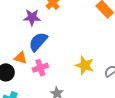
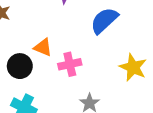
blue semicircle: (38, 42) -> (104, 20), moved

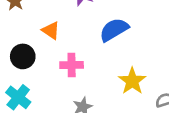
orange triangle: (43, 47) -> (51, 31), moved

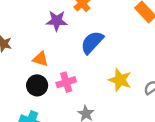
black circle: (23, 56) -> (37, 85), moved

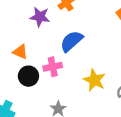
pink cross: (66, 82) -> (53, 67), moved
black circle: (37, 85) -> (28, 76), moved

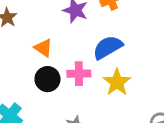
yellow star: (94, 80) -> (117, 82), moved

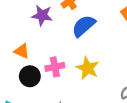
blue semicircle: (108, 47) -> (84, 26), moved

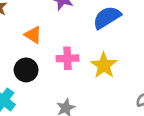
black circle: (30, 76) -> (26, 70), moved

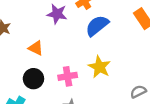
pink cross: (67, 58) -> (68, 76), moved

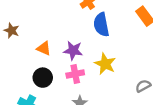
purple star: (57, 14) -> (73, 51), moved
blue semicircle: (97, 26) -> (101, 25), turned -60

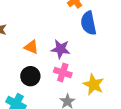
yellow star: (105, 64) -> (94, 85), moved
pink cross: (75, 74) -> (63, 72), turned 30

